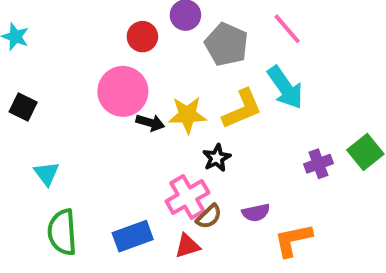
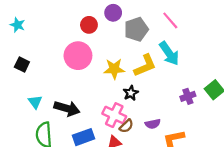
gray pentagon: (227, 44) -> (136, 29), turned 30
black arrow: (150, 123) -> (67, 108), moved, size x1.6
pink cross: (187, 197) -> (114, 115), turned -35

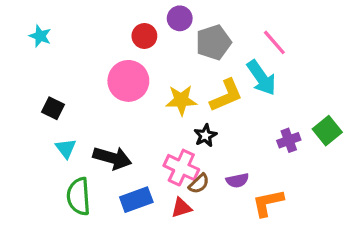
pink line: (170, 20) -> (274, 42), moved
black square: (22, 64) -> (53, 108), moved

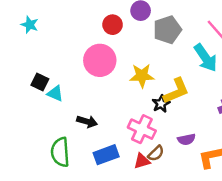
yellow L-shape: (226, 95) -> (176, 91), moved
cyan triangle: (66, 148) -> (55, 93), moved, turned -30
black arrow: (112, 158) -> (87, 122), size x0.7
brown semicircle: (199, 184) -> (156, 153), moved

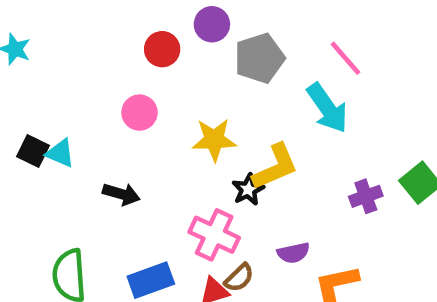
pink circle: (100, 60) -> (139, 113), size x0.6
cyan triangle: (55, 93) -> (60, 153), moved
black arrow: (87, 122) -> (121, 194), moved

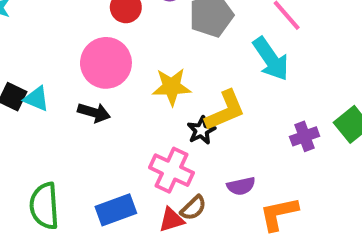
pink circle: (139, 113) -> (106, 63), size x1.6
black arrow: (121, 194) -> (94, 113), moved

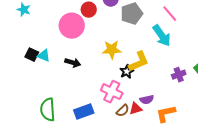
pink circle: (106, 63) -> (72, 26), moved
red triangle: (172, 220) -> (136, 109), moved

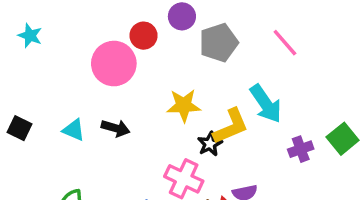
cyan arrow: (162, 36) -> (266, 104), moved
black square: (32, 55) -> (20, 128), moved
cyan triangle: (44, 56) -> (74, 130), moved

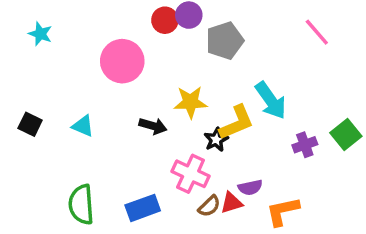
red circle: (144, 36) -> (165, 20), moved
pink line: (285, 43) -> (317, 32), moved
black arrow: (116, 128) -> (153, 126), moved

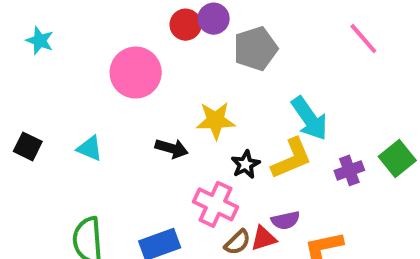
yellow L-shape: (237, 123) -> (291, 158), moved

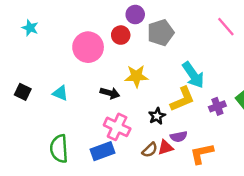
red circle: (186, 25) -> (121, 35), moved
black star: (245, 164) -> (157, 116), moved
pink cross: (216, 204) -> (117, 127), moved

